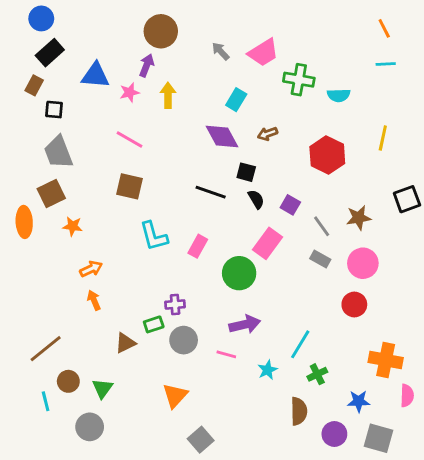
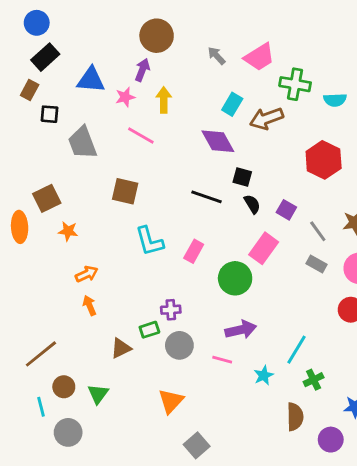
brown arrow: (268, 134) -> (266, 118), moved, size x1.6
pink line: (129, 139) -> (141, 136), moved
gray trapezoid: (58, 152) -> (82, 143), moved
gray circle: (90, 427) -> (68, 432), moved

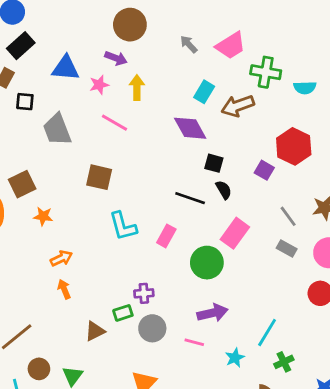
purple arrow: (142, 70) -> (116, 58), turned 90
black line: (207, 197) -> (190, 198), moved
purple square: (286, 210) -> (264, 170), moved

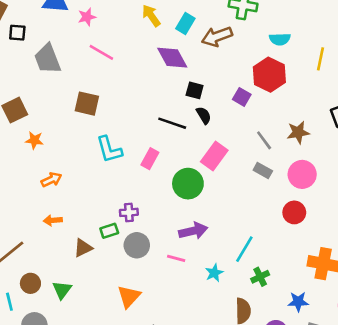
yellow arrow: (137, 88) -> (151, 16), moved, turned -35
cyan semicircle: (305, 88) -> (280, 39), moved
orange arrow: (64, 289) -> (53, 220), moved, turned -72

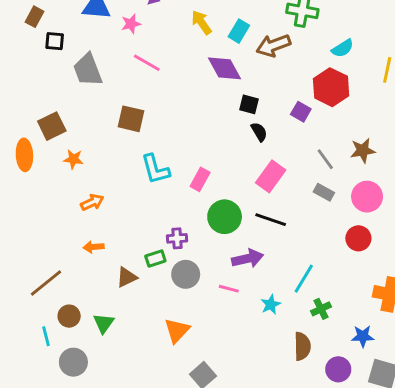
cyan semicircle: (280, 39) -> (343, 48), turned -30
black line: (172, 123) -> (271, 220), moved
green circle: (188, 184) -> (225, 217), moved

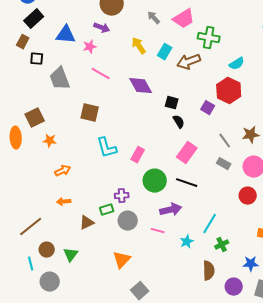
purple diamond: (225, 68) -> (141, 86), moved

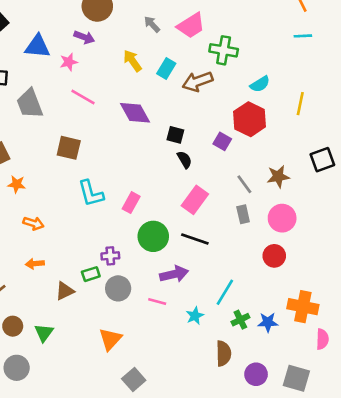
gray rectangle: (224, 164) -> (243, 214), turned 48
orange arrow: (63, 171) -> (34, 223), turned 42
blue star: (251, 264) -> (268, 322), moved

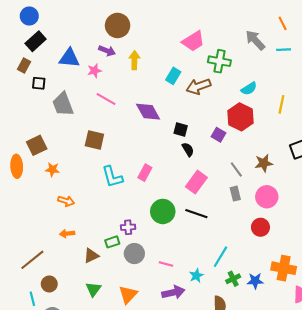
gray arrow: (152, 24) -> (255, 40), moved, size x1.5
yellow arrow: (132, 61) -> (134, 60), moved, turned 36
pink rectangle: (131, 203) -> (145, 173), moved
purple arrow: (174, 274) -> (173, 292), moved
green triangle: (44, 333) -> (93, 289), moved

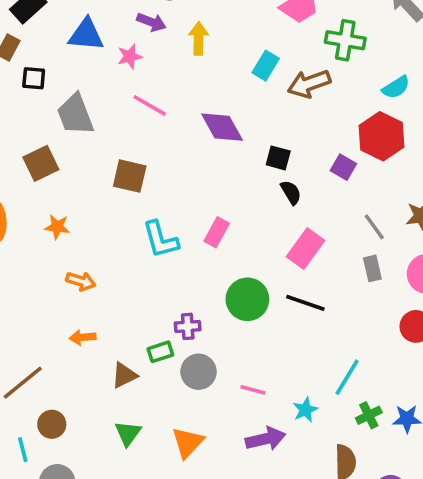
brown square: (37, 145) -> (41, 163), moved

